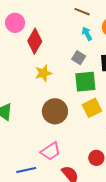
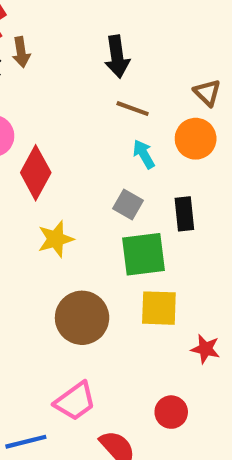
yellow square: (92, 108) -> (159, 308), turned 30

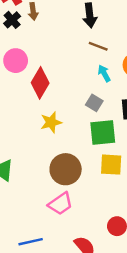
pink trapezoid: (75, 401) -> (60, 204), moved

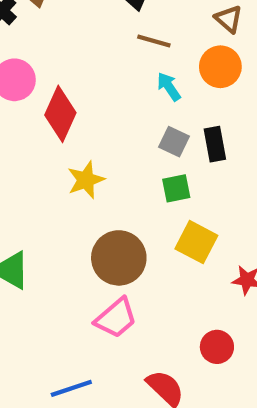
gray square: (94, 103) -> (174, 142), moved
green square: (103, 132) -> (176, 188), size x0.6
yellow square: (111, 165) -> (196, 242), turned 30

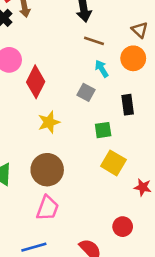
gray square: (174, 142) -> (86, 92), moved
brown circle: (119, 258) -> (47, 170), moved
pink trapezoid: (116, 318) -> (48, 208), moved, turned -32

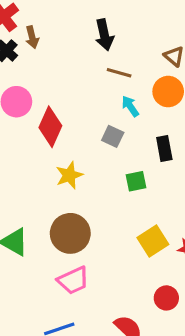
yellow square: (113, 163) -> (153, 241), moved, turned 30
pink trapezoid: (48, 208) -> (73, 280), turned 48

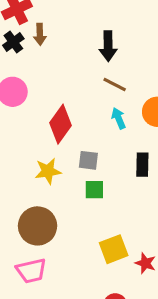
red diamond: (50, 127) -> (61, 124), moved
gray square: (113, 136) -> (88, 160), moved, turned -30
green square: (136, 181) -> (94, 190), moved

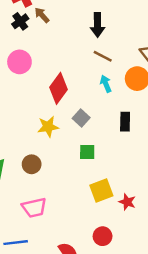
brown arrow: (40, 34) -> (42, 15), turned 140
gray square: (88, 160) -> (81, 118), turned 35
green square: (94, 190) -> (87, 152), moved
brown circle: (38, 226) -> (32, 164), moved, size x0.6

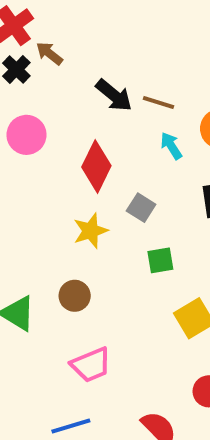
black arrow: (98, 25) -> (114, 95), moved, turned -40

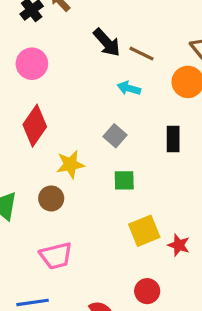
cyan arrow: (171, 146) -> (129, 88), moved, turned -50
red diamond: (96, 166) -> (35, 126), moved
yellow star: (91, 231) -> (70, 164), moved

